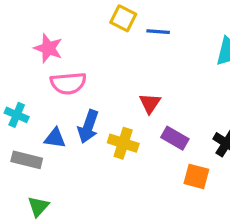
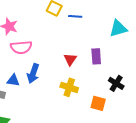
purple rectangle: (175, 138) -> (96, 56), moved, turned 56
yellow cross: (123, 143) -> (69, 87), moved

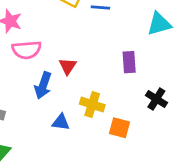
red triangle: (70, 59) -> (68, 66), moved
blue triangle: (13, 80) -> (61, 122), moved
orange square: (98, 103) -> (120, 128), moved

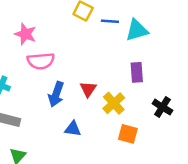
cyan triangle: (159, 24) -> (137, 30), moved
red triangle: (68, 66) -> (88, 89), moved
yellow cross: (92, 104) -> (114, 103), moved, turned 30

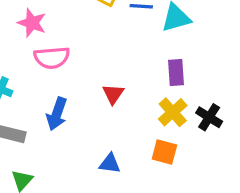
blue arrow: (56, 94) -> (57, 114), moved
yellow cross: (114, 103) -> (173, 112), moved
blue triangle: (73, 129) -> (110, 164), moved

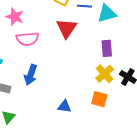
red triangle: (113, 94) -> (67, 28), moved, size x1.5

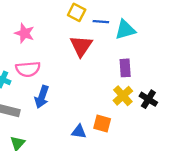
pink semicircle: (27, 39) -> (28, 69), moved
orange square: (99, 99) -> (102, 124), moved

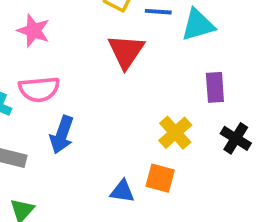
purple rectangle: (125, 68) -> (215, 87), moved
yellow cross: (123, 96) -> (175, 133), moved

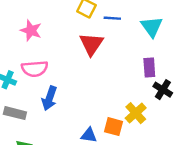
cyan triangle: (198, 25) -> (152, 27), moved, turned -50
yellow cross: (175, 133) -> (136, 113), moved
black cross: (236, 138) -> (163, 90), moved

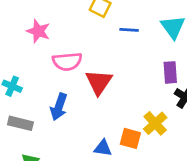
blue line: (112, 18) -> (129, 30), moved
red triangle: (91, 44) -> (99, 82), moved
pink semicircle: (35, 69) -> (67, 61), moved

